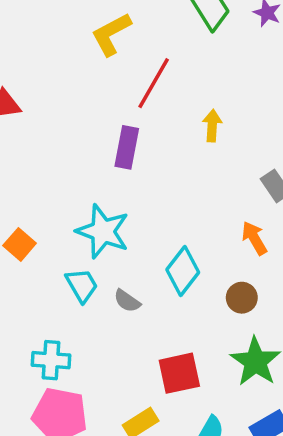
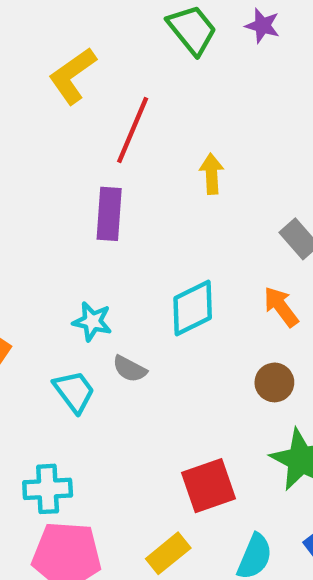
cyan star: (103, 231) -> (92, 321), size x0.6
cyan diamond: (183, 271) -> (193, 308), moved, turned 33
gray semicircle: (127, 301) -> (130, 369), moved

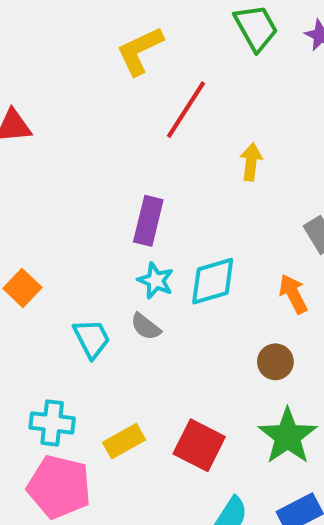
purple rectangle: (109, 214) -> (148, 221), moved
cyan star: (92, 321) -> (156, 281), moved
red square: (209, 486) -> (199, 445), turned 36
yellow rectangle: (168, 553) -> (124, 441), moved

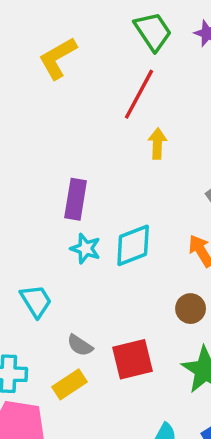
red line: (186, 110) -> (139, 94), moved
gray semicircle: (146, 327) -> (80, 345), moved
red square: (199, 445) -> (132, 359), moved, turned -36

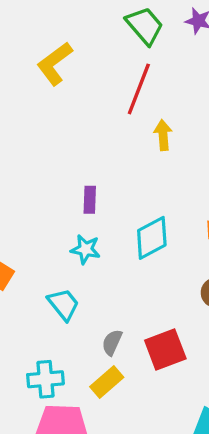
purple rectangle: (76, 199) -> (90, 200), size x0.7
cyan star: (86, 249) -> (86, 249), moved
gray semicircle: (80, 345) -> (112, 342), turned 88

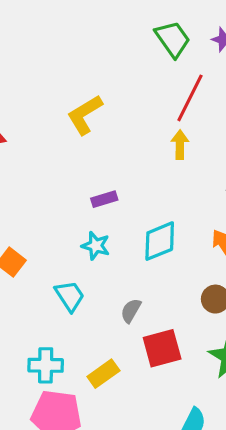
yellow L-shape: (55, 64) -> (85, 115), moved
red line: (139, 89) -> (190, 98), moved
purple rectangle: (90, 200) -> (104, 199), turned 65
gray semicircle: (112, 342) -> (131, 311), moved

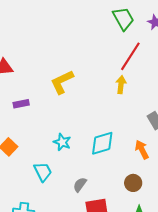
yellow L-shape: (85, 115) -> (62, 82), moved
purple rectangle: (104, 199) -> (21, 104), moved

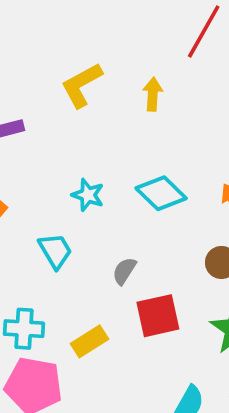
yellow arrow: (121, 85) -> (153, 94), moved
cyan diamond: (102, 143) -> (161, 193), turned 64

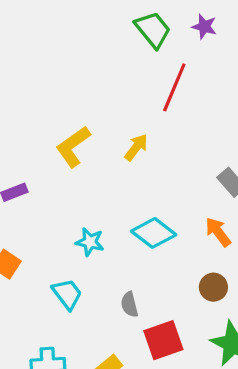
yellow arrow: (153, 94) -> (136, 147), turned 40
gray semicircle: (124, 271) -> (129, 304), turned -40

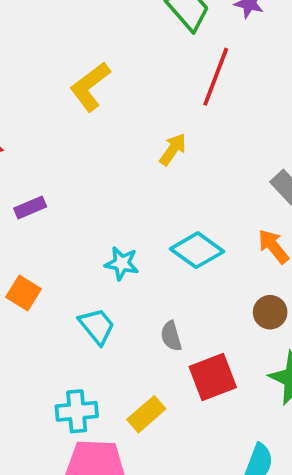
yellow L-shape: (73, 147) -> (90, 87), moved

